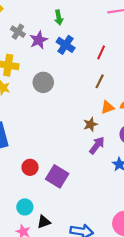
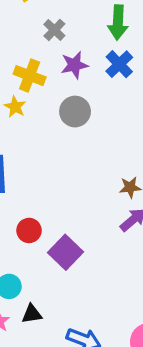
green arrow: (59, 18) -> (118, 22), size x1.5
purple star: (39, 40) -> (74, 65), moved

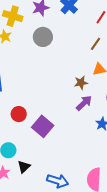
black triangle: (32, 314) -> (24, 167), turned -32

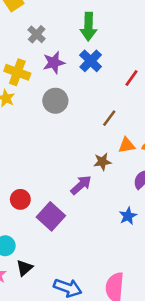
brown line: (96, 44) -> (109, 118), moved
purple arrow: (84, 103) -> (81, 185), moved

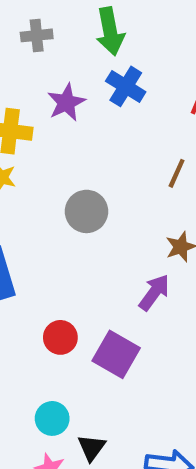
gray cross: (37, 34) -> (37, 35), moved, turned -36
gray circle: (55, 101) -> (86, 211), moved

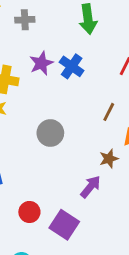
green arrow: (110, 31) -> (88, 19), moved
blue cross: (126, 86) -> (72, 66), moved

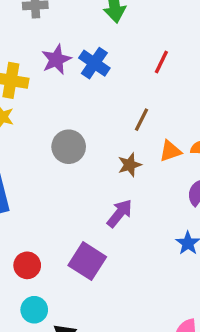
brown star: (109, 159) -> (130, 165), moved
red circle: (29, 212) -> (27, 265), moved

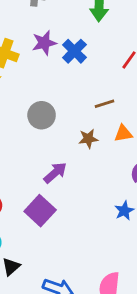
brown line: (141, 120) -> (104, 104), turned 36
purple arrow: (120, 213) -> (55, 173), moved

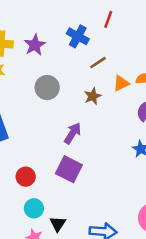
purple star: (44, 43) -> (35, 45), moved
blue cross: (74, 51) -> (78, 36), moved

